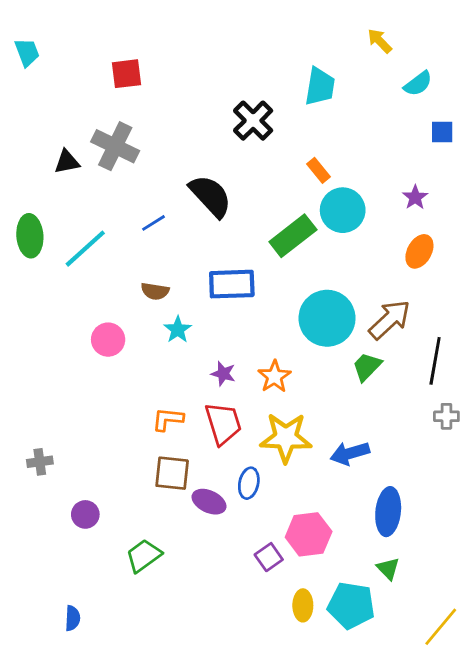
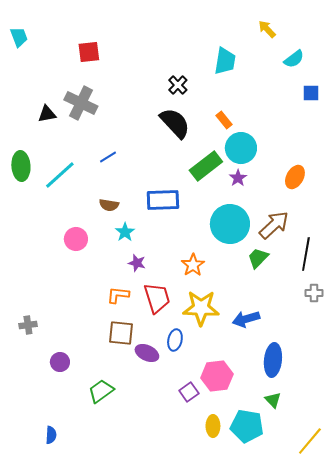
black cross: (253, 121) -> (178, 85), size x0.7
black semicircle: (210, 196) -> (175, 123), moved
purple star: (415, 197) -> (238, 178), moved
purple star: (223, 374) -> (137, 263), moved

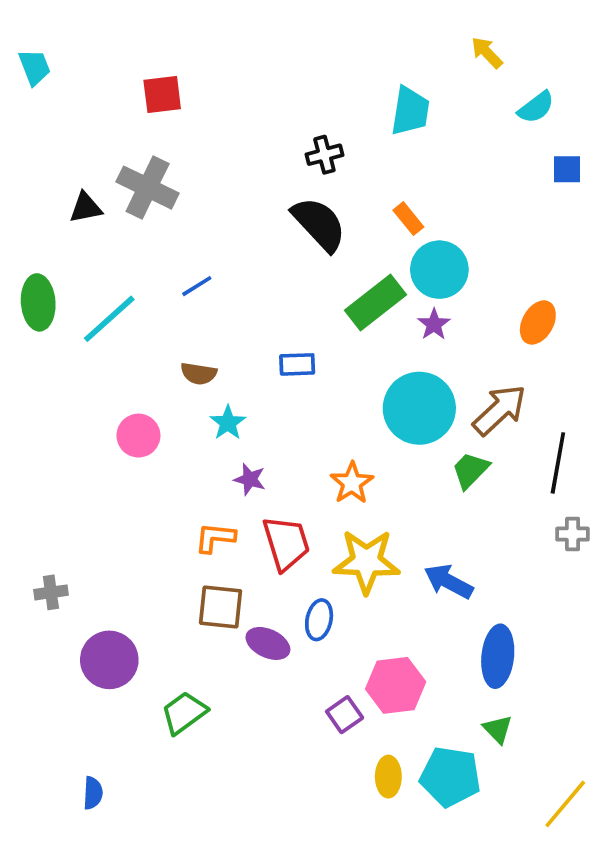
black cross: (178, 85) -> (324, 155), turned 30
blue rectangle: (163, 200) -> (297, 364), size x0.6
blue arrow: (246, 319) -> (448, 581), turned 44
purple circle: (60, 362) -> (109, 660), size x1.6

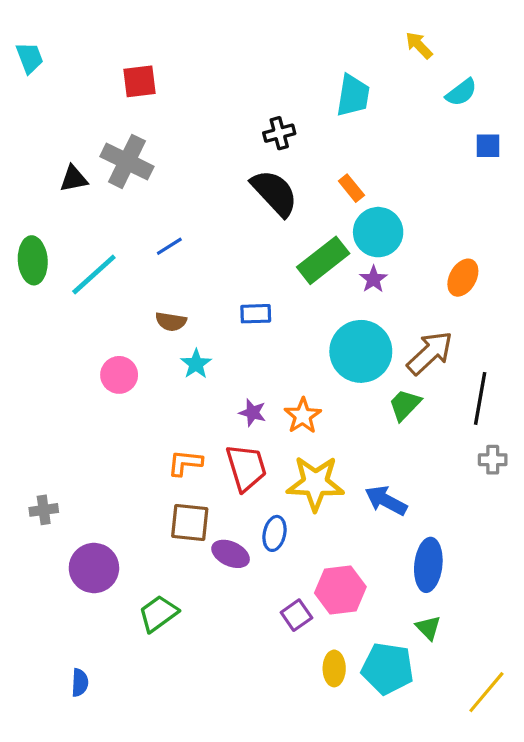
purple star: (250, 479) -> (253, 413), moved

